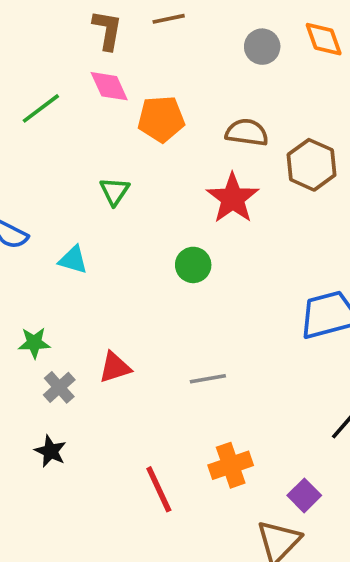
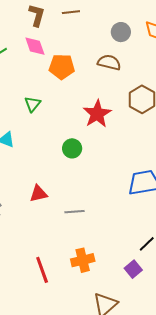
brown semicircle: (247, 132) -> (109, 62), moved
red triangle: (115, 367) -> (38, 194), moved
purple square: (304, 495) -> (133, 269), moved

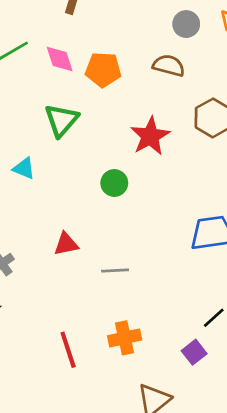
pink diamond: (35, 46) -> (60, 59), moved
green triangle: (33, 104) -> (61, 120), size x1.5

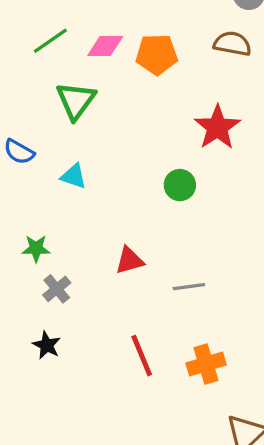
pink diamond: (60, 59) -> (105, 46), turned -68
green triangle: (61, 120) -> (76, 101), moved
red line: (68, 350) -> (142, 356), moved

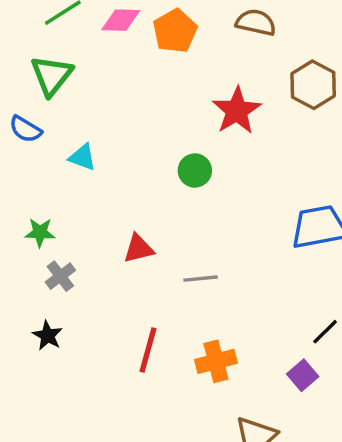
orange pentagon: (157, 54) -> (175, 31), turned -30
green triangle: (76, 101) -> (52, 75), moved
red line: (142, 356) -> (148, 350), turned 36

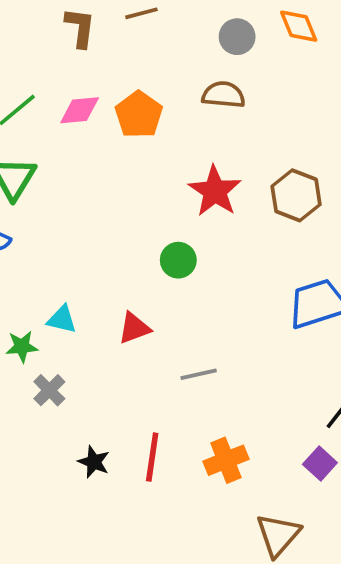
brown hexagon: (313, 85) -> (296, 195), moved
cyan triangle: (82, 157) -> (62, 319), moved
red triangle: (139, 249) -> (134, 328), moved
black star: (48, 335) -> (94, 462), moved

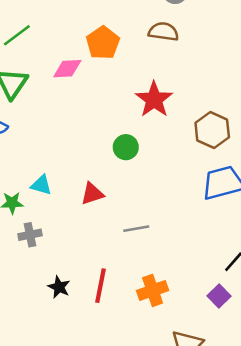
pink diamond: (80, 110) -> (67, 69), moved
brown hexagon: (296, 195) -> (212, 130), moved
gray cross: (49, 390) -> (30, 235), turned 30

